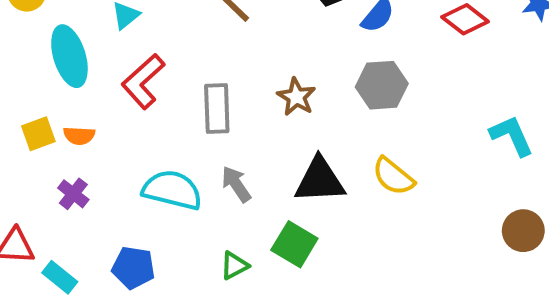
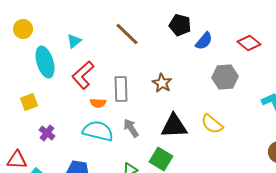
gray hexagon: (382, 85) -> (225, 77), moved
orange semicircle: (79, 136) -> (98, 103), moved

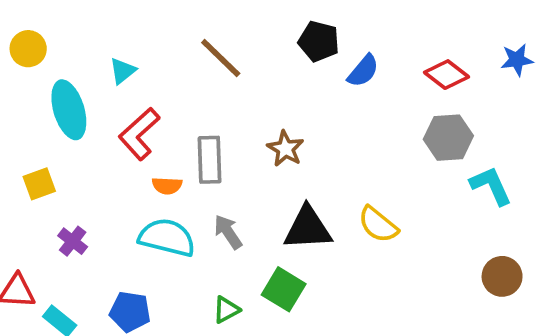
gray hexagon: (225, 77) -> (448, 138), moved

